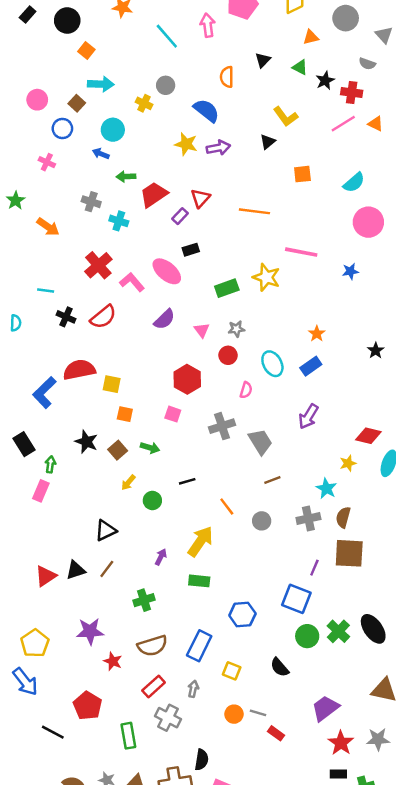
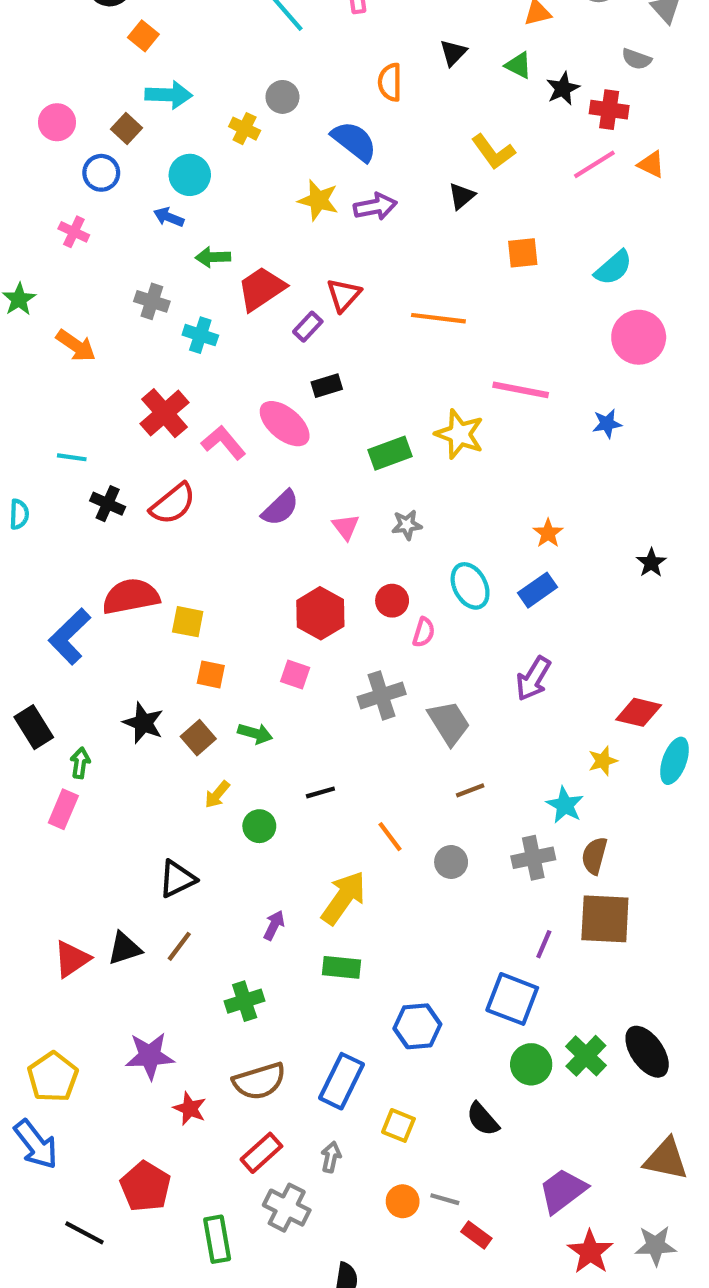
red circle: (228, 355) -> (392, 601), moved

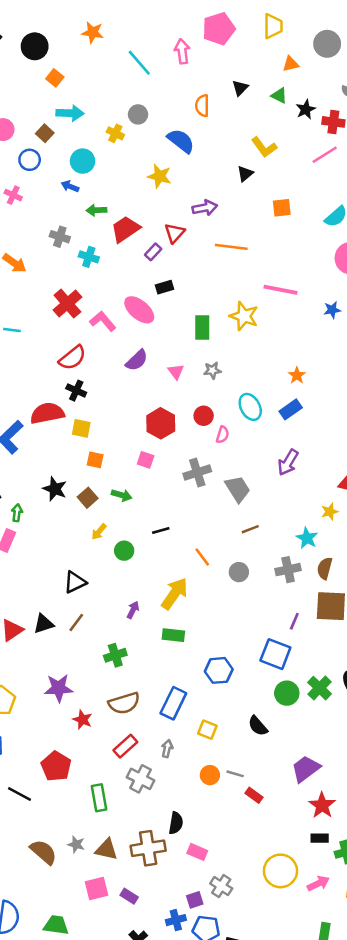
purple arrow: (375, 207) -> (205, 208), moved
green rectangle: (390, 453) -> (202, 327), turned -70
black cross: (108, 504) -> (76, 391), moved

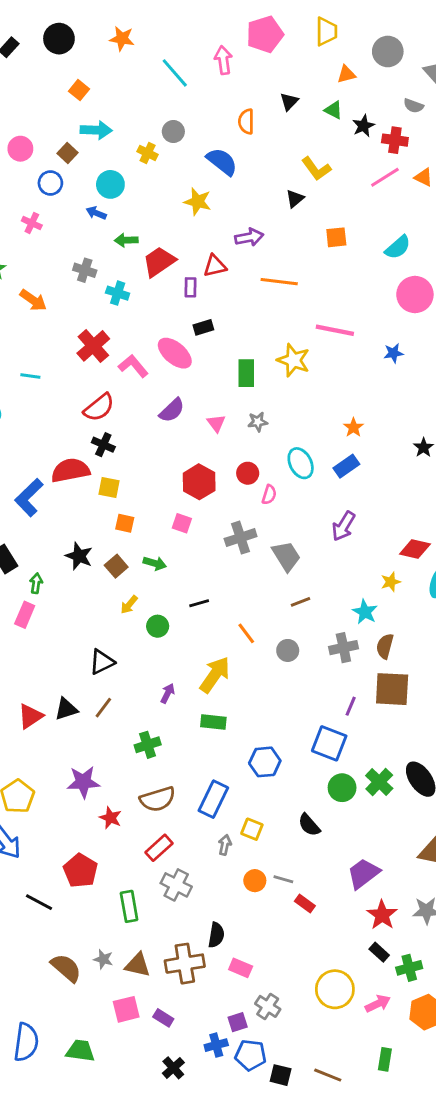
black circle: (35, 46) -> (59, 39), moved
red triangle: (175, 233) -> (215, 266), turned 35
purple rectangle: (153, 252) -> (190, 287), turned -42
gray arrow: (167, 749) -> (225, 845), moved
black rectangle: (320, 838) -> (379, 952), turned 42

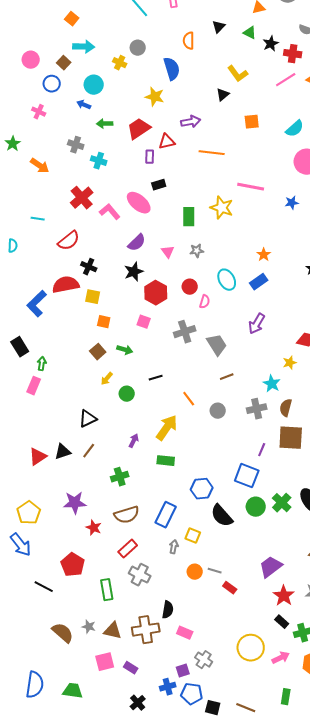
blue semicircle: (222, 162) -> (172, 69), turned 35
red trapezoid: (159, 262) -> (139, 129), moved
red semicircle: (99, 407) -> (69, 241), moved
black star: (79, 556) -> (134, 272), moved, turned 30
black semicircle: (309, 825) -> (222, 516), moved, size x1.4

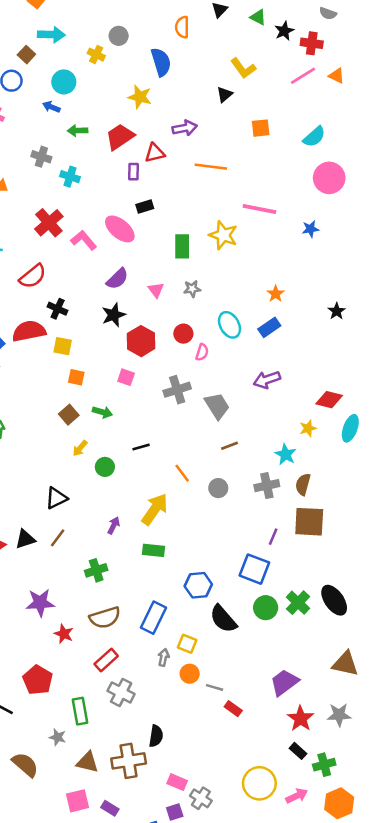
purple arrow: (257, 324) -> (267, 380), turned 40
orange circle: (195, 572) -> (190, 674), moved
gray star: (89, 627) -> (58, 737), moved
pink rectangle: (185, 633) -> (177, 782), moved

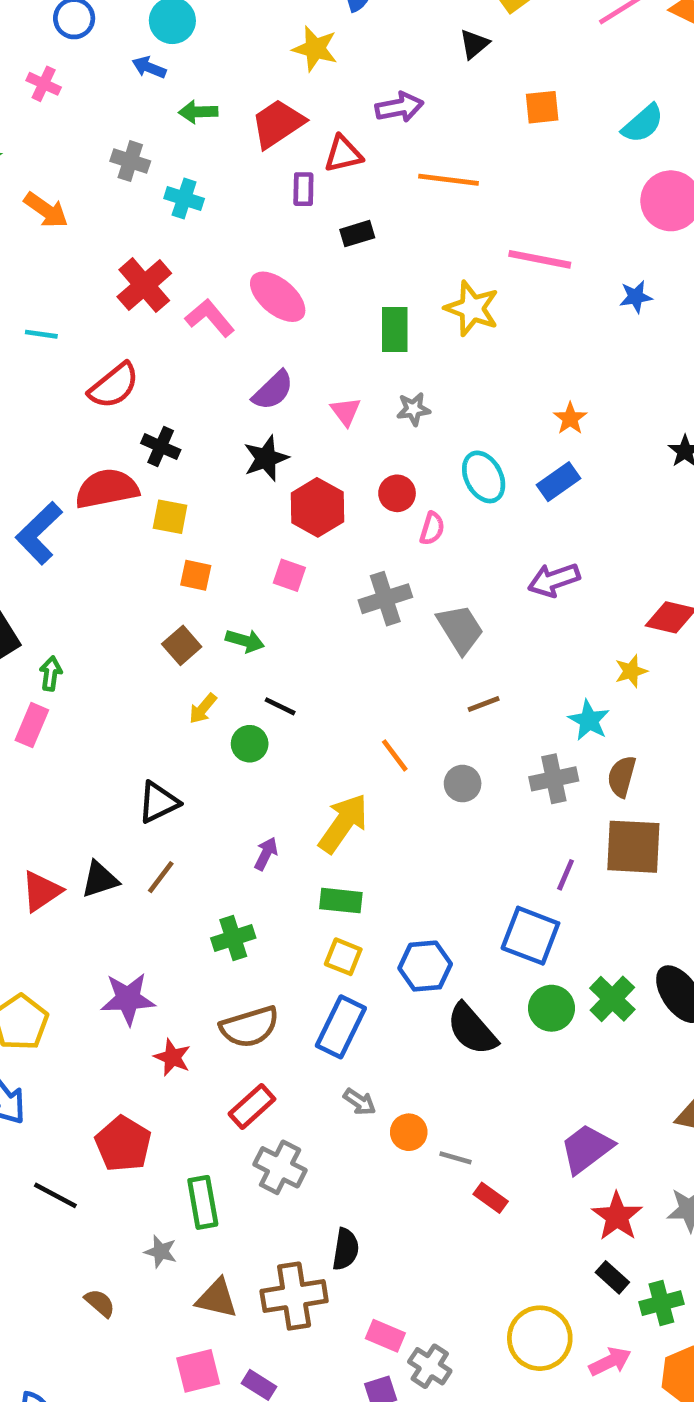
black rectangle: (145, 207) -> (357, 234), moved
black line: (141, 447) -> (280, 706), moved, turned 42
yellow square: (187, 644) -> (343, 957), moved
gray arrow: (163, 658) -> (360, 1102), turned 112
brown semicircle: (25, 765) -> (100, 1303), size x0.6

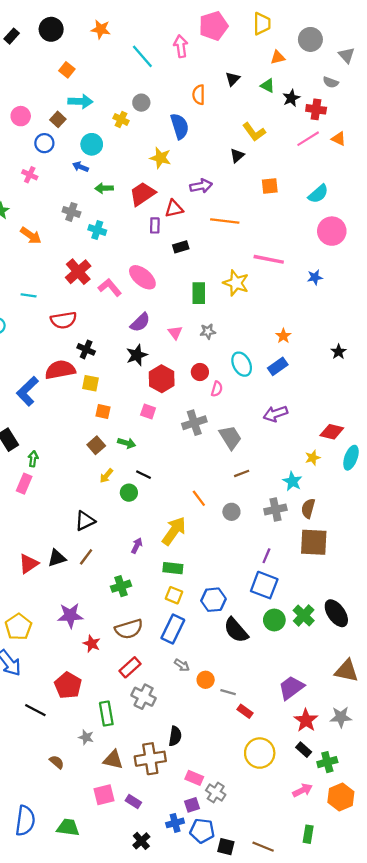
red semicircle: (114, 386) -> (64, 320), turned 30
purple line: (566, 875) -> (266, 556), moved
yellow circle: (540, 1338) -> (260, 753), moved

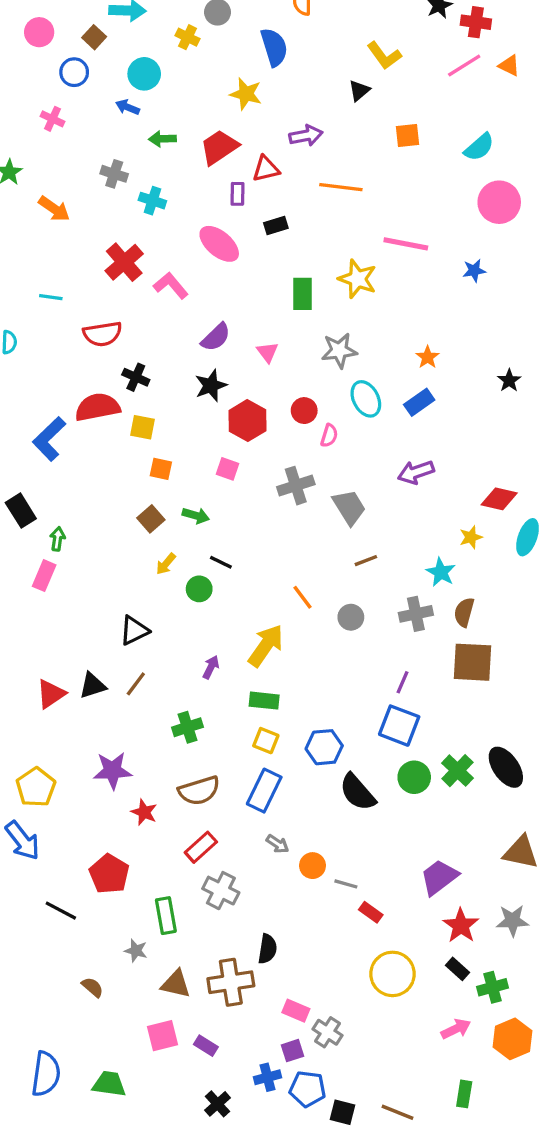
pink ellipse: (142, 277) -> (219, 244), moved
gray star: (208, 331) -> (339, 351), moved, size x1.5

